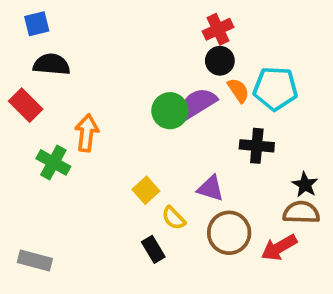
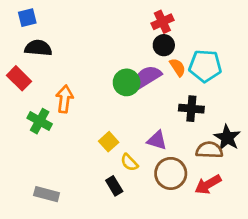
black star: (305, 185) -> (227, 138), size x1.4
brown semicircle: (301, 212) -> (209, 150), moved
gray rectangle: (35, 261) -> (47, 194), moved

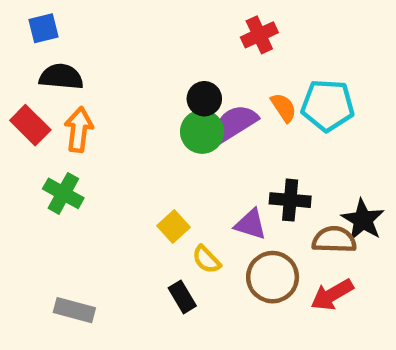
black circle: (164, 45) -> (204, 99), moved
orange arrow: (64, 99) -> (79, 130), moved
black cross: (191, 109) -> (290, 200), moved

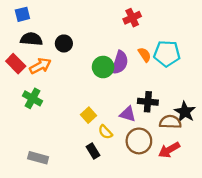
black circle: (204, 99) -> (64, 43), moved
purple semicircle: (235, 123) -> (120, 63), turned 140
orange arrow: (79, 130) -> (40, 66), turned 55

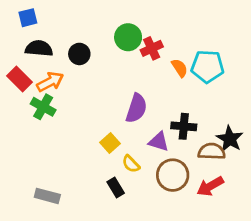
red cross: (132, 18) -> (152, 48), moved
purple semicircle: (120, 63) -> (136, 108), moved
green circle: (103, 67) -> (128, 37), moved
green cross: (32, 98) -> (43, 107), moved

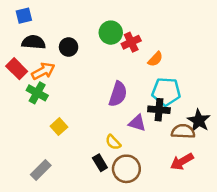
cyan pentagon: (207, 66) -> (166, 92), moved
orange semicircle: (180, 68) -> (155, 59), turned 77
yellow square: (110, 143) -> (59, 127), moved
brown circle: (173, 175) -> (126, 169), moved
gray rectangle: (47, 196) -> (41, 170), turned -60

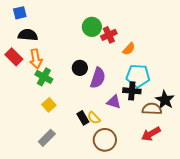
black circle: (69, 47) -> (80, 68), moved
orange arrow: (43, 71) -> (36, 59), turned 108
green cross: (37, 93) -> (44, 77), moved
black rectangle: (100, 163) -> (83, 118), moved
gray rectangle: (41, 170) -> (47, 138), moved

